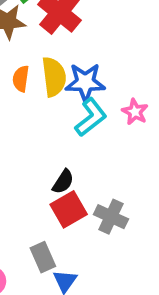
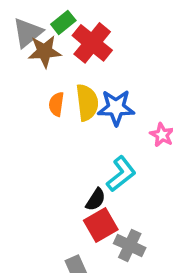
cyan L-shape: (91, 117) -> (121, 174), moved
gray cross: (111, 217) -> (130, 246), moved

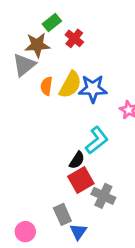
gray triangle: (28, 33) -> (24, 65), moved
red cross: (92, 43) -> (74, 38), size x0.6
yellow semicircle: (87, 102) -> (70, 85), turned 36

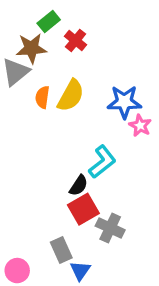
blue star: (93, 89) -> (124, 102), moved

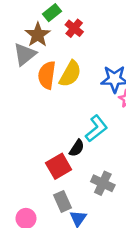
brown star: (31, 48) -> (38, 35), turned -30
orange semicircle: (42, 97) -> (47, 75), size x1.5
red square: (83, 209) -> (59, 166), moved

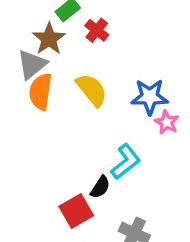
yellow semicircle: (70, 74) -> (92, 90), turned -68
orange semicircle: (47, 75) -> (40, 92), moved

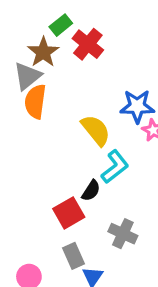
red cross: (97, 30) -> (88, 44), size x1.4
yellow semicircle: (92, 90) -> (96, 130), moved

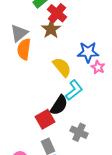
brown star: (43, 52) -> (51, 29), moved
black semicircle: (91, 191) -> (59, 105), size x1.5

